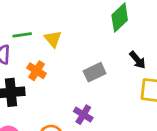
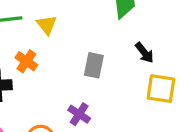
gray rectangle: (95, 72) -> (94, 65), turned -55

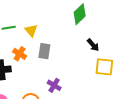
gray rectangle: (94, 65) -> (44, 51), moved

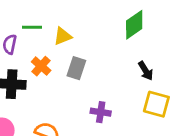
yellow triangle: (31, 30) -> (63, 36), turned 40
purple cross: (54, 85) -> (101, 112), moved, turned -32

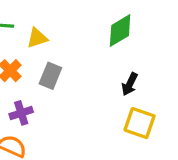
black arrow: (146, 71) -> (130, 84), turned 54
purple cross: (101, 112) -> (21, 113), moved, turned -30

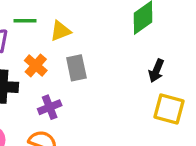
gray rectangle: (50, 76) -> (76, 68), turned -30

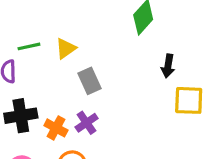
orange cross: (36, 66) -> (56, 128), moved
purple cross: (50, 107) -> (87, 123), moved

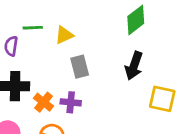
black arrow: (168, 66) -> (134, 66), moved, size x1.4
purple cross: (87, 123) -> (71, 102), turned 30

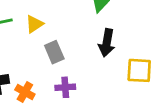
purple cross: (71, 102) -> (65, 87), moved

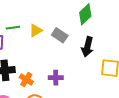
gray rectangle: (54, 52) -> (60, 35), moved, turned -35

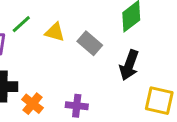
green line: (13, 28) -> (21, 24), turned -40
yellow triangle: (36, 30) -> (55, 32), turned 40

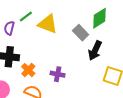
yellow triangle: (55, 32) -> (48, 24), size x1.5
gray rectangle: (90, 43) -> (81, 33), moved

